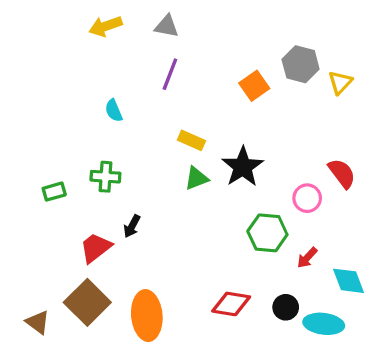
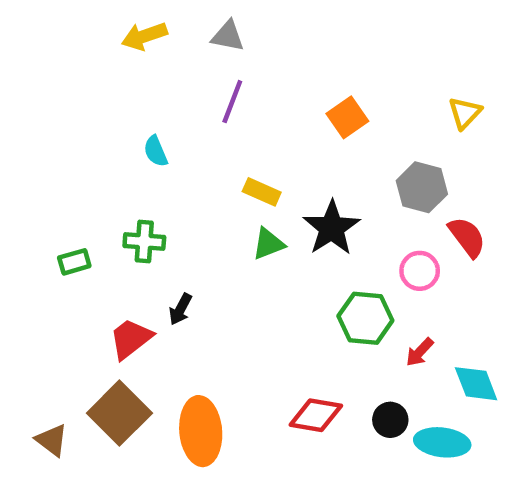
gray hexagon: (301, 64) -> (422, 187), moved

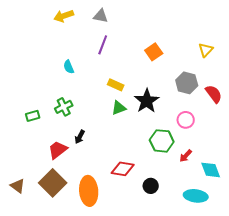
red semicircle: (467, 237) -> (214, 94), moved
green cross: (144, 241) -> (64, 107), turned -30
red diamond: (316, 415) -> (123, 169), moved
black circle: (390, 420) -> (151, 186), moved
brown triangle: (52, 440) -> (18, 186), moved

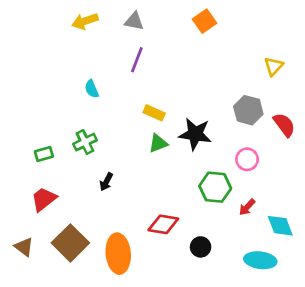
orange square: (154, 52) -> (205, 21), moved
black star: (147, 101) -> (195, 134), turned -30
red trapezoid: (58, 150) -> (44, 199), moved

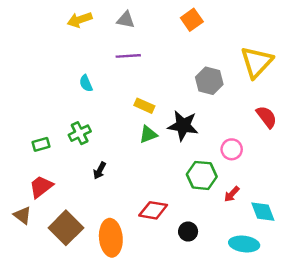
purple line: (137, 60) -> (128, 56), turned 65
yellow triangle: (274, 66) -> (257, 62), size x1.8
gray hexagon: (248, 110) -> (209, 81), moved
brown triangle: (24, 247) -> (22, 215), moved

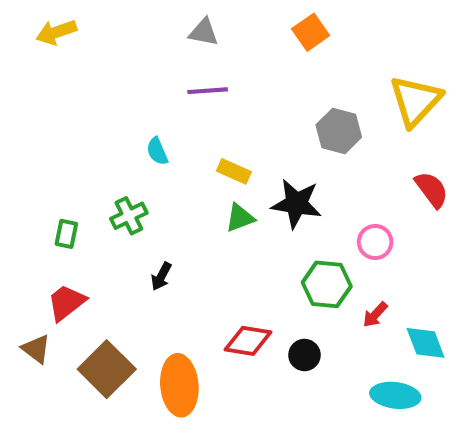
yellow arrow: (80, 20) -> (56, 32), moved
cyan semicircle: (86, 83) -> (157, 151), moved
green rectangle: (41, 144) -> (66, 234), turned -63
black circle: (188, 232) -> (304, 355), moved

